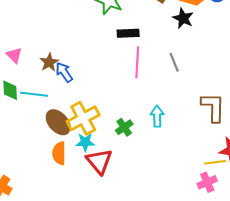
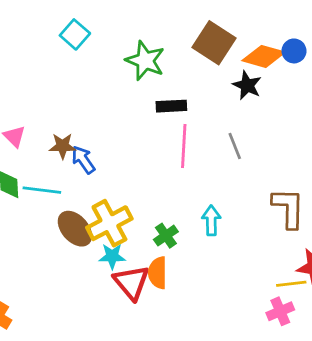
brown star: (49, 62) -> (63, 146), turned 30
orange semicircle: (59, 153) -> (158, 273), moved

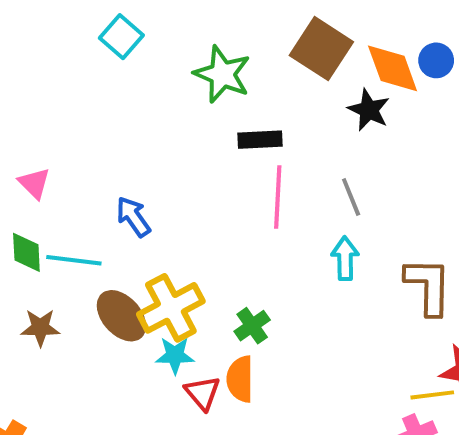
orange diamond: (264, 56) -> (393, 68), turned 54
brown star: (63, 146) -> (40, 328), moved
cyan arrow: (211, 220) -> (345, 258), moved
red triangle: (131, 282) -> (203, 393), size x0.7

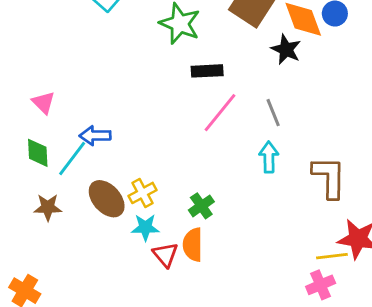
pink line: (278, 197) -> (220, 113), turned 36
blue arrow: (133, 217) -> (95, 136), moved, turned -56
cyan line: (74, 260) -> (72, 159), turned -60
yellow cross: (171, 308) -> (143, 193), size x0.6

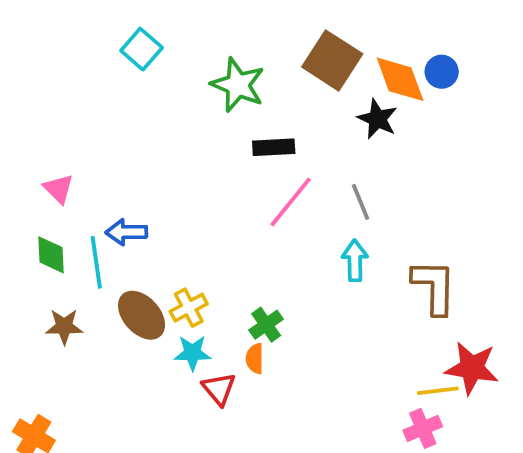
cyan line: (72, 159) -> (96, 262), turned -45
orange semicircle: (193, 245) -> (255, 359), moved, size x0.7

